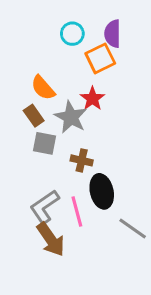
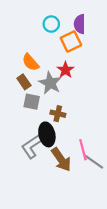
black ellipse: (102, 191) -> (47, 134), moved
pink line: (77, 211) -> (83, 150), moved
brown arrow: (51, 239) -> (61, 160), moved

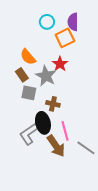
pink line: (83, 150) -> (65, 131), moved

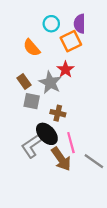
orange semicircle: (28, 57) -> (32, 48), moved
black ellipse: (43, 123) -> (47, 134), turned -30

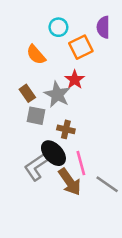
purple semicircle: (80, 24) -> (103, 27), moved

